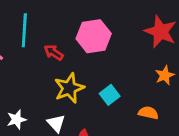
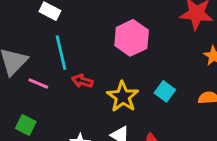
red arrow: (54, 52) -> (82, 81), moved

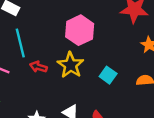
yellow star: (123, 97) -> (71, 65), moved

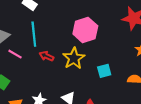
cyan square: (108, 75) -> (104, 71), turned 32

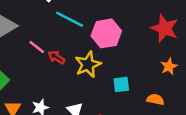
cyan line: (34, 34) -> (70, 19), moved, turned -65
pink line: (15, 54) -> (37, 47), moved

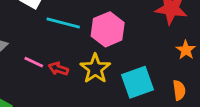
cyan square: (121, 84) -> (137, 82), size x1.6
orange semicircle: (155, 99) -> (179, 90), turned 84

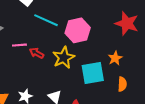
orange star: (186, 50) -> (115, 58), moved
pink line: (34, 62) -> (19, 45), turned -40

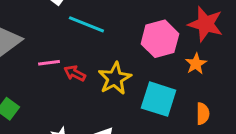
pink hexagon: (78, 30) -> (160, 39), moved
orange star: (115, 58) -> (196, 64), moved
cyan square: (93, 73) -> (159, 99), turned 30

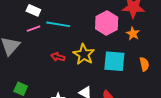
pink line: (49, 63) -> (34, 29), moved

